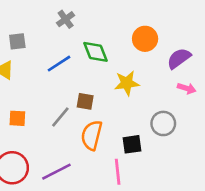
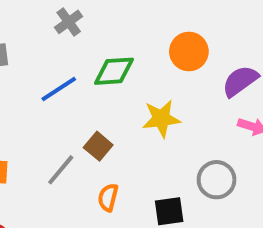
green diamond: (96, 52) -> (114, 71), turned -72
brown square: (85, 101) -> (98, 146), turned 30
orange semicircle: (92, 135) -> (108, 197), size x0.6

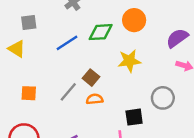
orange circle: (189, 52) -> (134, 20), moved
orange semicircle: (108, 197) -> (95, 99), moved, turned 70

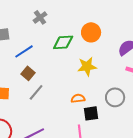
blue line: (67, 43) -> (24, 51), moved
brown square: (91, 78) -> (28, 73), moved
orange semicircle: (95, 99) -> (78, 98), moved

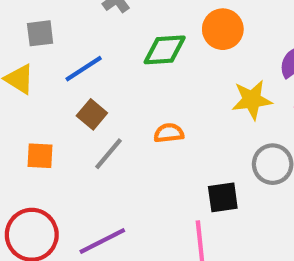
yellow star: (87, 66) -> (252, 100), moved
orange semicircle: (78, 98) -> (169, 133), moved

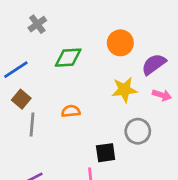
orange circle: (223, 29) -> (120, 43), moved
gray line: (109, 154) -> (32, 125), turned -35

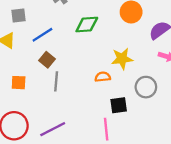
yellow star: (124, 90) -> (122, 59), moved
orange semicircle: (71, 111) -> (103, 77), moved

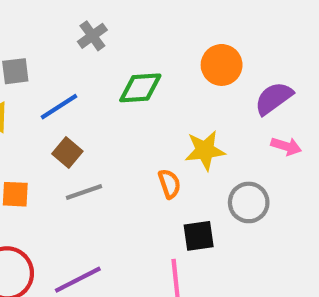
orange semicircle: (103, 77) -> (169, 184), turned 77
gray line: (56, 81) -> (84, 192), turned 66

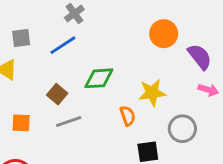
green diamond: (140, 88) -> (99, 78), moved
purple semicircle: (274, 98) -> (200, 57), turned 88
blue line: (59, 107) -> (63, 45), moved

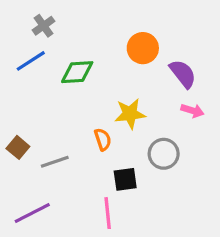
green diamond: (99, 78) -> (77, 72), moved
brown square: (57, 94) -> (18, 147), moved
gray line: (69, 121) -> (55, 162), moved

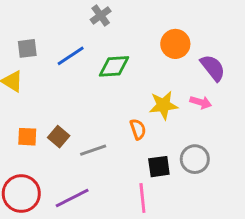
gray cross: (44, 26) -> (101, 15), moved
pink arrow: (192, 111) -> (201, 102), moved
gray circle: (164, 154) -> (195, 159), moved

